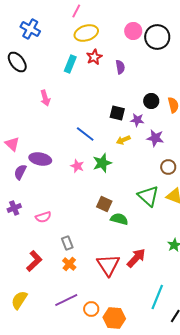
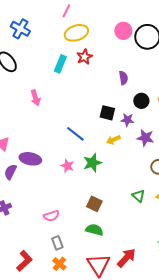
purple semicircle: (120, 67) -> (123, 78), moved
green triangle: (148, 196) -> (138, 196), size x0.6
pink semicircle: (43, 217) -> (51, 216), moved
green semicircle: (119, 219) -> (94, 230), moved

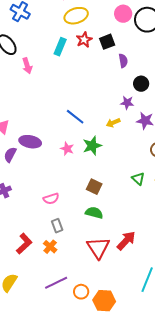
pink arrow: (35, 98) -> (27, 66), moved
black square: (107, 113) -> (107, 42), moved, turned -35
orange cross: (59, 264) -> (50, 247), moved

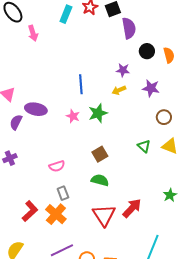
purple semicircle: (123, 61) -> (129, 28), size x1.5
purple star: (127, 103) -> (123, 70), moved
blue line: (75, 117) -> (81, 84), turned 48
brown square: (94, 187) -> (100, 154), turned 35
orange cross: (50, 247) -> (56, 214), size x1.5

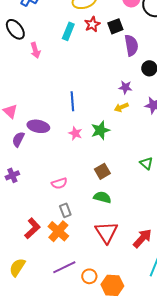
blue line: (81, 84) -> (72, 101), moved
red arrow: (132, 208) -> (142, 238), moved

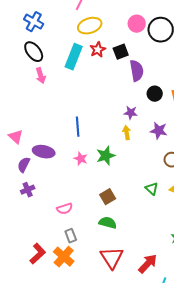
black ellipse: (15, 29) -> (34, 52), moved
cyan rectangle: (68, 31) -> (74, 57), size x1.4
yellow arrow: (121, 107) -> (127, 133), turned 104
purple cross: (12, 175) -> (28, 190), moved

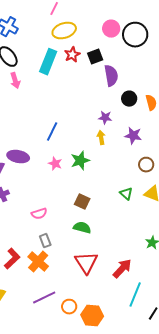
blue line: (78, 127) -> (52, 132), turned 30
brown square: (108, 197) -> (82, 202), turned -35

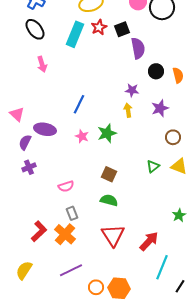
pink arrow: (15, 81) -> (42, 64), moved
purple star: (133, 136) -> (160, 108), turned -30
green triangle: (126, 194) -> (153, 166), turned 40
orange circle: (69, 307) -> (96, 287), moved

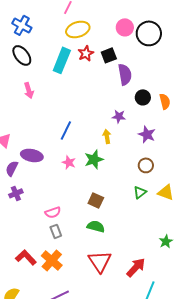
purple star: (160, 108) -> (147, 134), turned -30
yellow arrow: (128, 110) -> (107, 136), moved
brown circle: (173, 137) -> (146, 165), moved
gray rectangle: (72, 213) -> (56, 231), moved
red L-shape: (39, 231) -> (26, 257), turned -90

